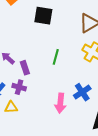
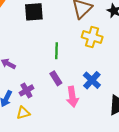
purple rectangle: (25, 68) -> (56, 78), moved
purple cross: (19, 87) -> (26, 90), turned -32

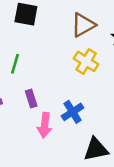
green line: (57, 51) -> (15, 64), moved

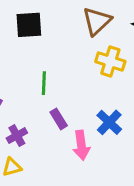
green line: (15, 64) -> (44, 83), moved

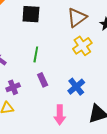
yellow cross: (110, 61) -> (82, 46), turned 30
pink arrow: (81, 145) -> (60, 115), moved

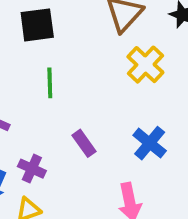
green line: (36, 54) -> (50, 83), moved
purple cross: (13, 87) -> (32, 169), turned -32

